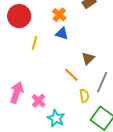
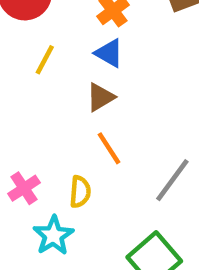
brown triangle: (88, 58) -> (100, 97), moved
yellow semicircle: (84, 96) -> (80, 192), moved

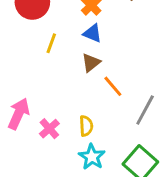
orange line: (109, 148) -> (113, 86), moved
cyan star: (53, 235) -> (92, 157), moved

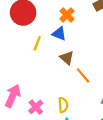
blue triangle: (93, 33) -> (59, 34), moved
brown triangle: (91, 63) -> (67, 58), turned -40

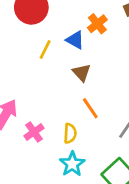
orange cross: (67, 15) -> (97, 24), moved
orange line: (83, 75) -> (90, 108), moved

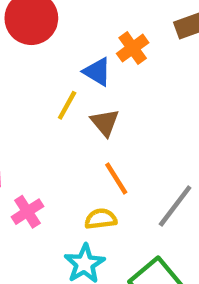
yellow line: (45, 49) -> (67, 105), moved
yellow semicircle: (70, 133) -> (101, 219), moved, turned -102

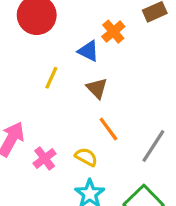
yellow line: (67, 105) -> (51, 78), moved
yellow semicircle: (101, 219) -> (86, 157), moved, turned 40

